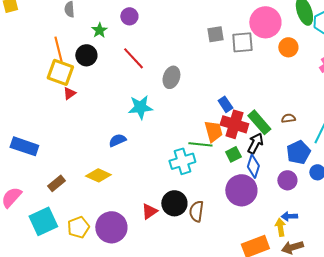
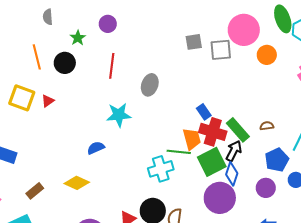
red line: (133, 58) -> (112, 66), turned 50
yellow square: (60, 72) -> (22, 98), moved
green square: (233, 154) -> (212, 162), size x1.8

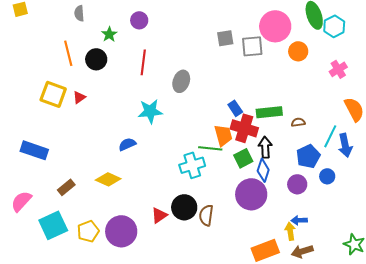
green rectangle: (238, 130) -> (269, 112), moved, turned -55
black arrow: (234, 151) -> (265, 147), turned -30
green square: (212, 162) -> (243, 158), size x0.7

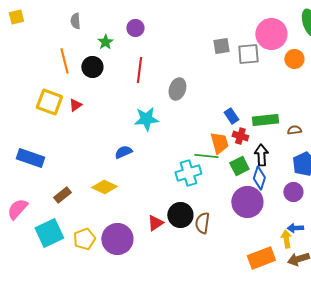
red cross: (244, 128) -> (240, 136), size x0.6

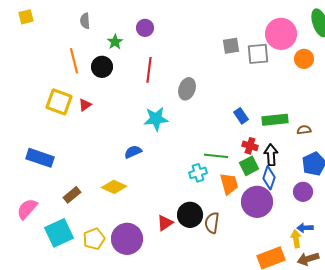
red cross: (240, 136) -> (250, 146), moved
orange trapezoid: (219, 143) -> (229, 184), moved
cyan cross: (188, 173) -> (198, 173), size x0.7

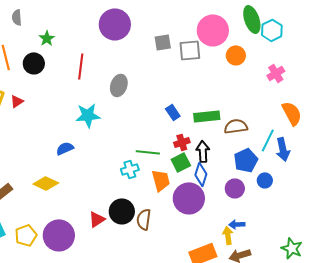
purple circle: (145, 28) -> (115, 24), moved, size x1.8
brown semicircle: (304, 130) -> (236, 126), size x1.6
red cross: (250, 146) -> (182, 142), turned -35

